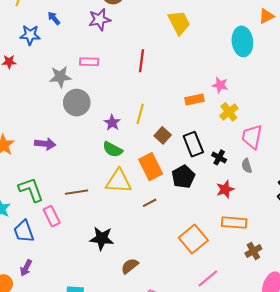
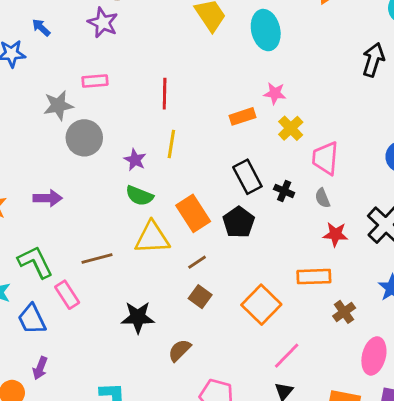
purple star: (100, 20) -> (103, 23), turned -30
cyan ellipse: (242, 41) -> (266, 30), moved
red line: (141, 61) -> (165, 94), moved
brown square: (163, 135) -> (200, 297), moved
red star: (225, 189) -> (335, 234), moved, turned 30

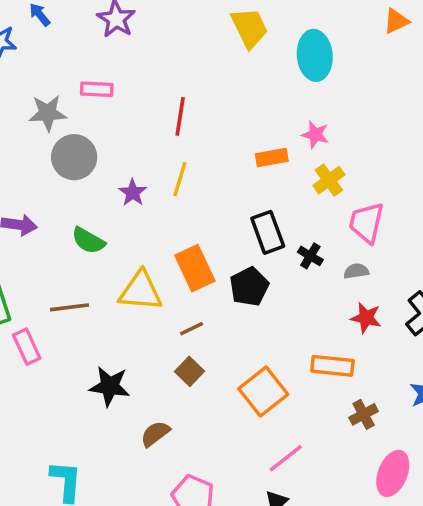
green semicircle: (139, 196) -> (88, 241), moved
gray semicircle: (322, 198) -> (356, 271), turned 96

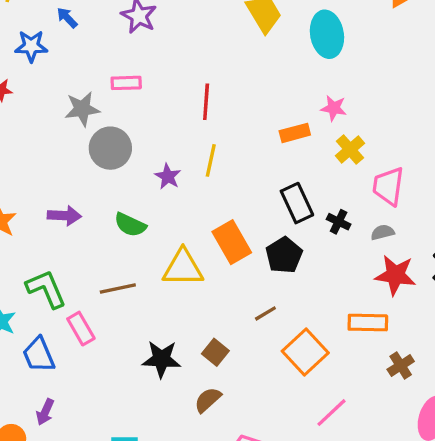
red star: (366, 318) -> (395, 275), size x1.4
brown line: (192, 329) -> (265, 313), moved
brown square: (189, 371) -> (215, 352), moved

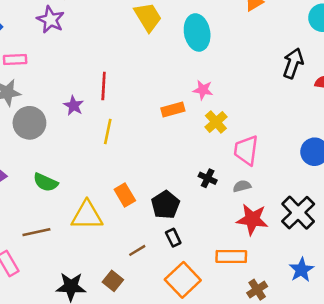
pink rectangle: (126, 83) -> (15, 60), moved
purple star: (168, 177) -> (74, 106), moved
black rectangle: (297, 203) -> (173, 238), moved, size x0.6
orange rectangle: (232, 242) -> (125, 195), size x0.7
brown line: (265, 313) -> (137, 250), moved

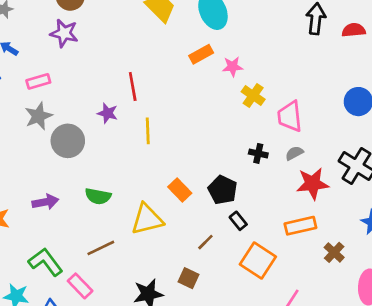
orange rectangle: (173, 110) -> (201, 54), moved

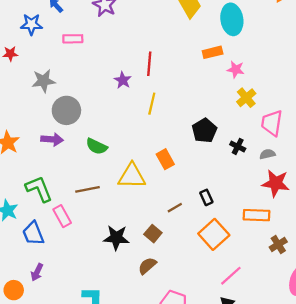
gray star: (38, 116) -> (44, 81), moved
gray circle: (68, 141) -> (66, 110), moved
black pentagon: (223, 190) -> (204, 131), moved

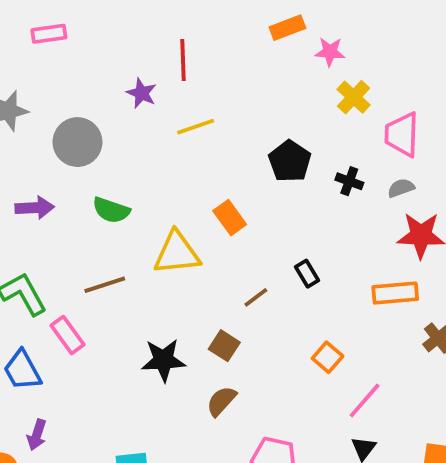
yellow line: (152, 104) -> (196, 127), turned 65
gray circle: (66, 110) -> (77, 142), moved
orange square: (214, 234) -> (328, 357), moved, size x0.6

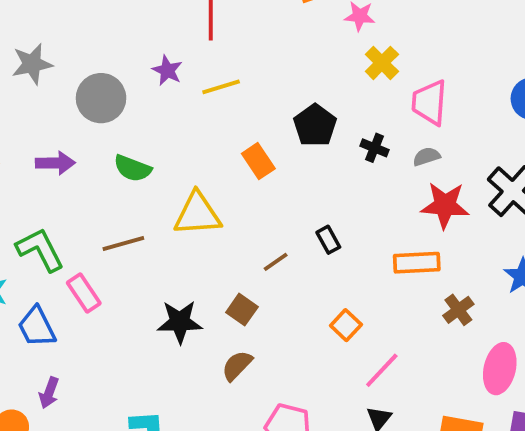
purple star: (142, 93) -> (167, 70), moved
orange rectangle: (230, 218) -> (258, 161), moved

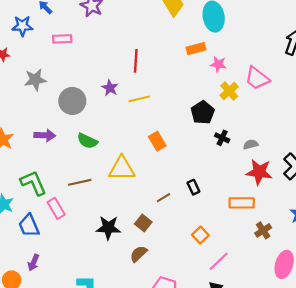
pink trapezoid: (429, 102) -> (257, 78), moved, turned -60
black pentagon: (315, 125) -> (203, 113), moved

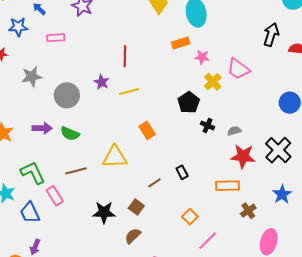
green semicircle: (87, 141) -> (70, 134), moved

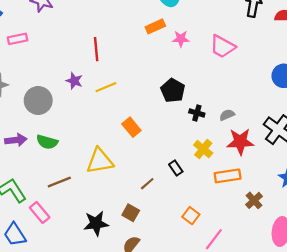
yellow cross: (213, 82) -> (203, 149), moved

